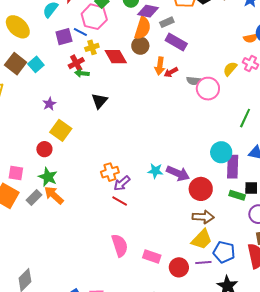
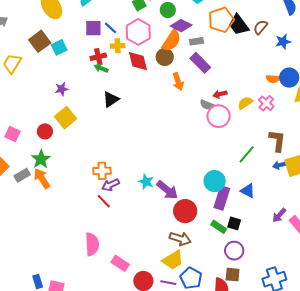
pink hexagon: (94, 17) -> (138, 32), moved
orange arrow: (160, 66) -> (178, 82), turned -42
red arrow: (171, 72) -> (220, 94), moved
pink square: (16, 173) -> (12, 134), moved

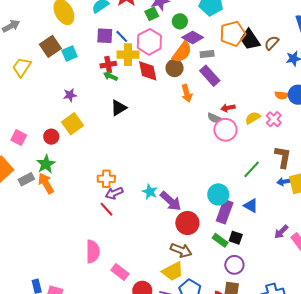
yellow cross: (118, 46) -> (128, 55), size x1.5

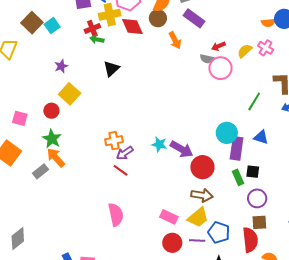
gray rectangle: (26, 179) -> (40, 171), moved
green rectangle: (220, 240) -> (238, 177), turned 42
pink rectangle: (120, 272) -> (169, 217), moved

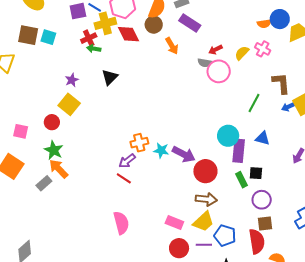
brown square: (32, 23) -> (28, 35), turned -30
cyan square: (52, 26) -> (48, 37), turned -35
purple star: (61, 66) -> (72, 80), moved
orange cross: (114, 141) -> (139, 143), moved

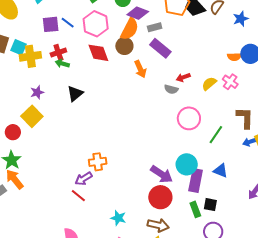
yellow cross: (105, 23) -> (30, 56), moved
pink circle: (219, 71) -> (189, 118), moved
cyan star: (161, 150) -> (118, 218), moved
purple arrow: (184, 154) -> (162, 174), moved

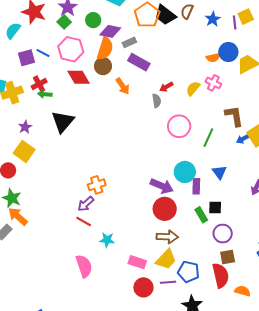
gray semicircle: (171, 89) -> (157, 101), turned -104
black triangle: (75, 94) -> (63, 122), size x1.4
blue triangle: (221, 171) -> (219, 172), turned 42
purple rectangle: (196, 180) -> (196, 186), size x0.7
cyan star: (118, 218) -> (107, 240), moved

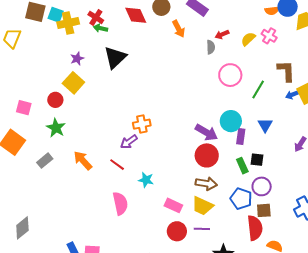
red cross: (39, 84) -> (96, 17), turned -35
orange arrow: (18, 216) -> (83, 160), moved
red line: (84, 222) -> (117, 165), moved
yellow trapezoid: (166, 259) -> (203, 206), turned 65
blue pentagon: (188, 272) -> (241, 199), moved

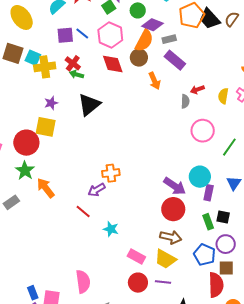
yellow semicircle: (248, 39) -> (223, 96), turned -42
yellow square: (73, 83) -> (46, 127), turned -35
red circle: (55, 100) -> (26, 143), size x1.6
orange arrow: (83, 160) -> (46, 188), moved
pink semicircle: (120, 203) -> (83, 282), moved

